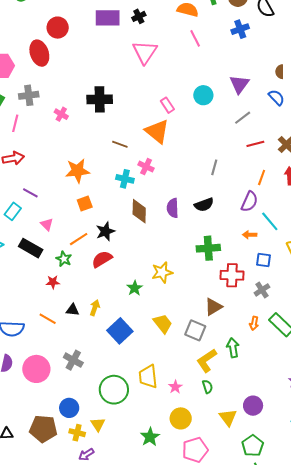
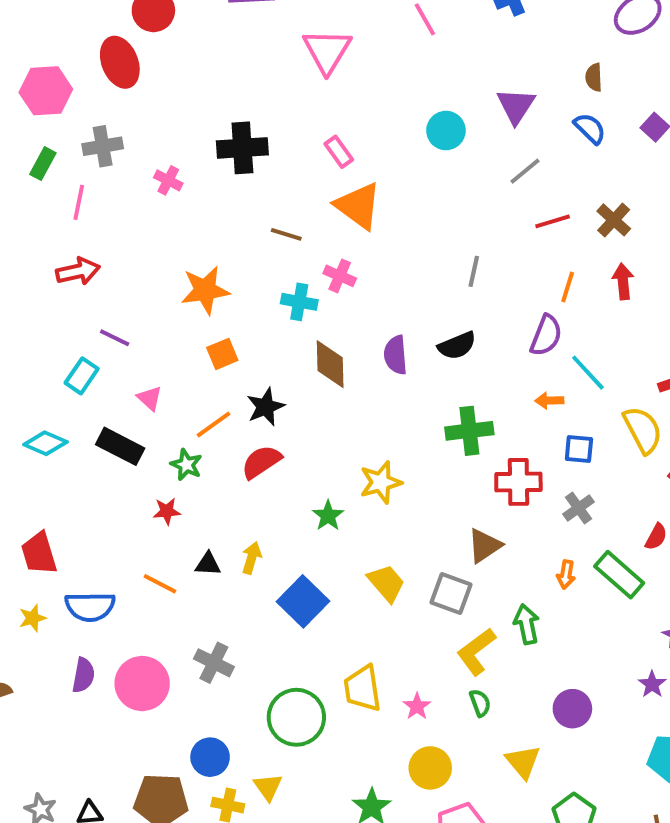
pink rectangle: (167, 105) -> (339, 152), moved
purple circle: (253, 406) -> (572, 709), moved

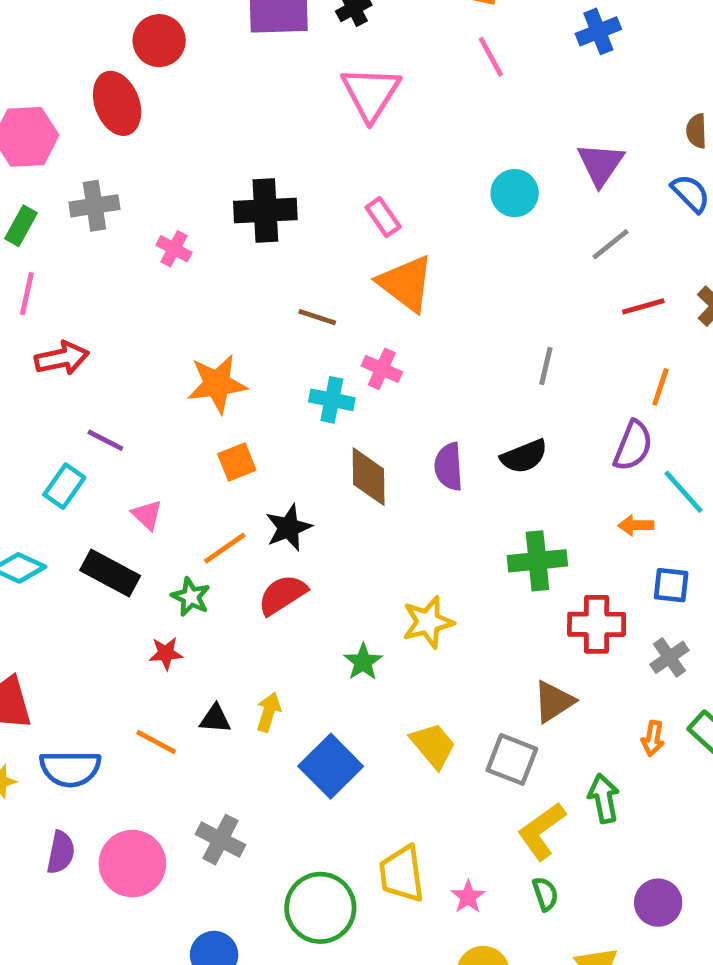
pink line: (79, 202) -> (27, 294), moved

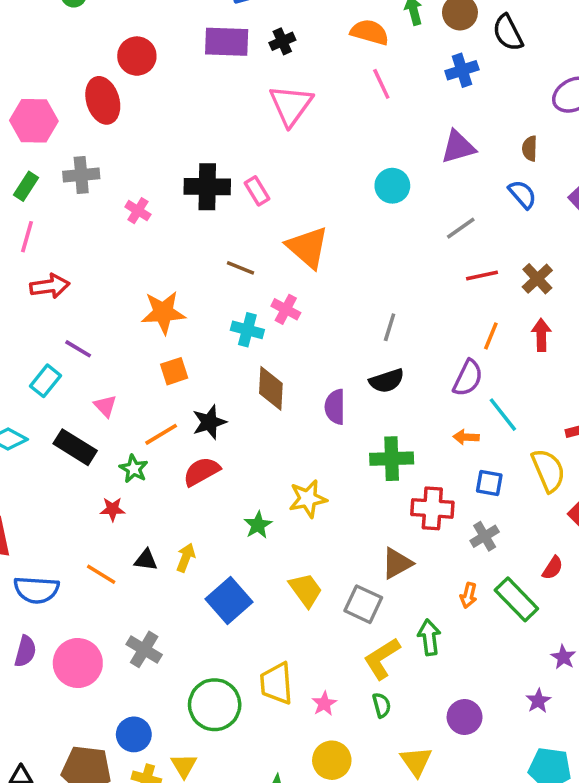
purple triangle: (601, 164) -> (458, 147), moved, turned 36
pink rectangle: (383, 217) -> (257, 191), moved
gray line: (546, 366) -> (390, 327), moved
purple semicircle: (449, 467) -> (335, 407), moved

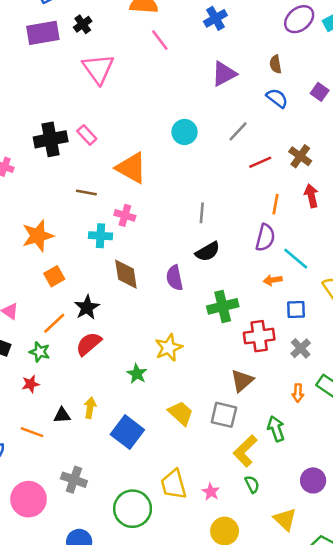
cyan circle: (392, 186) -> (185, 132), moved

